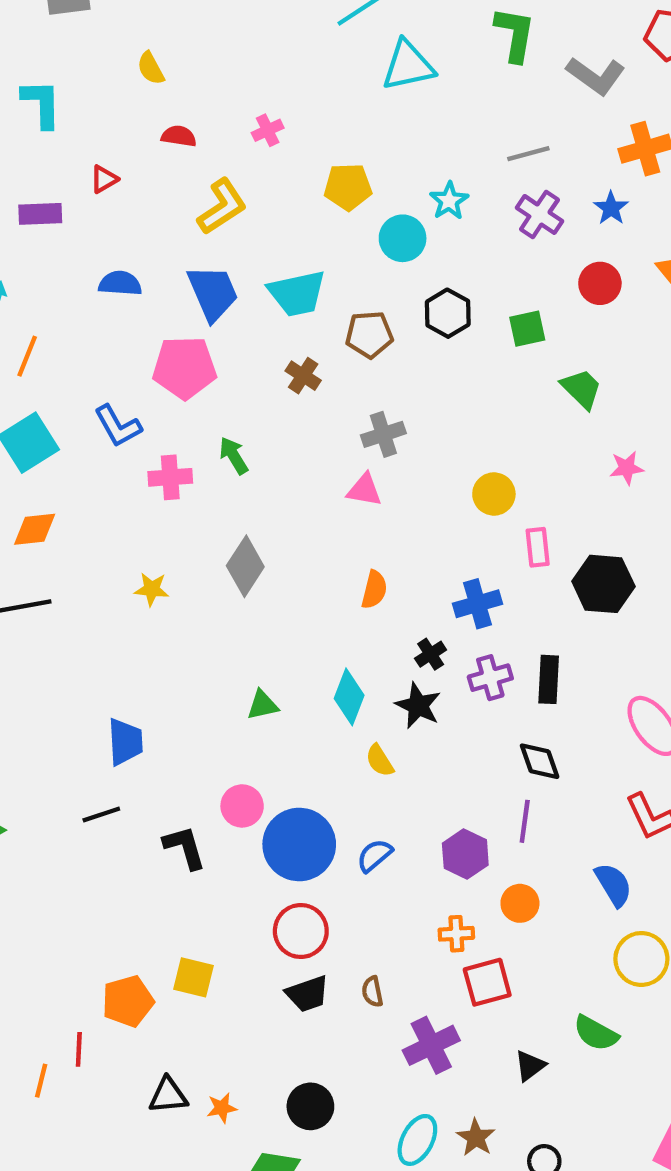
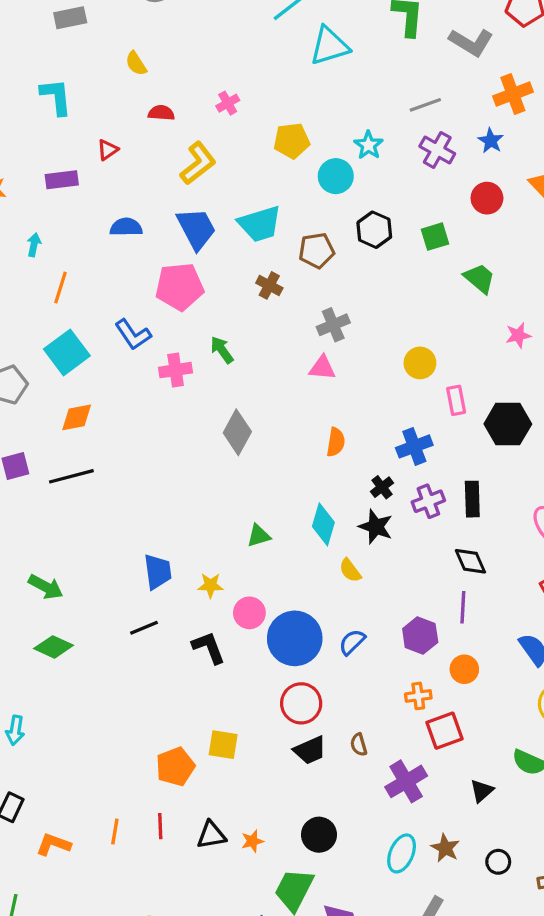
yellow star: (152, 589) -> (211, 585), moved
red line: (79, 1049) -> (160, 826), moved

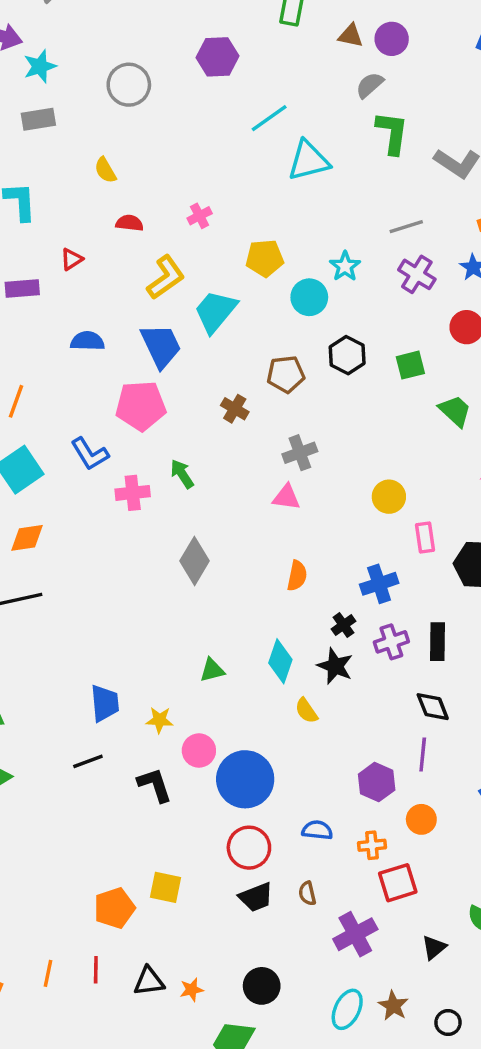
cyan trapezoid: (260, 224) -> (215, 311), moved, turned 144
blue semicircle: (352, 642) -> (317, 830), moved, turned 48

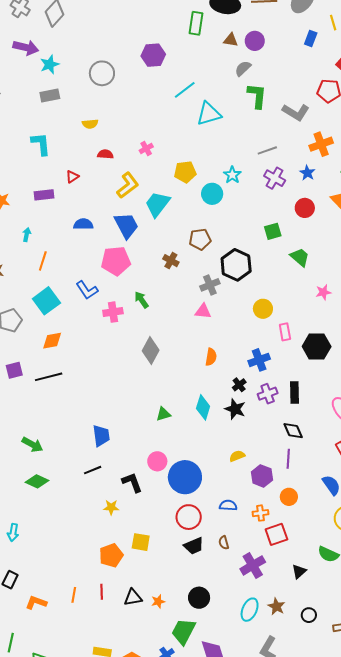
yellow semicircle: (105, 170) -> (90, 124), turned -63
black hexagon: (347, 355) -> (236, 265), moved, size x1.4
yellow semicircle: (306, 711) -> (237, 456), moved, turned 105
yellow star: (159, 720) -> (111, 507), moved

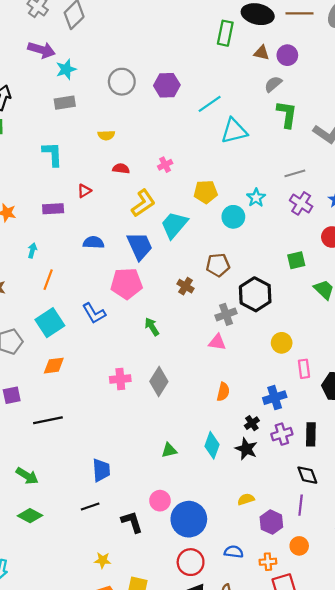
purple hexagon: (153, 55) -> (167, 85), moved
pink cross: (113, 312) -> (120, 379), moved
black line: (49, 377) -> (48, 420), moved
yellow star: (111, 507) -> (103, 560), moved

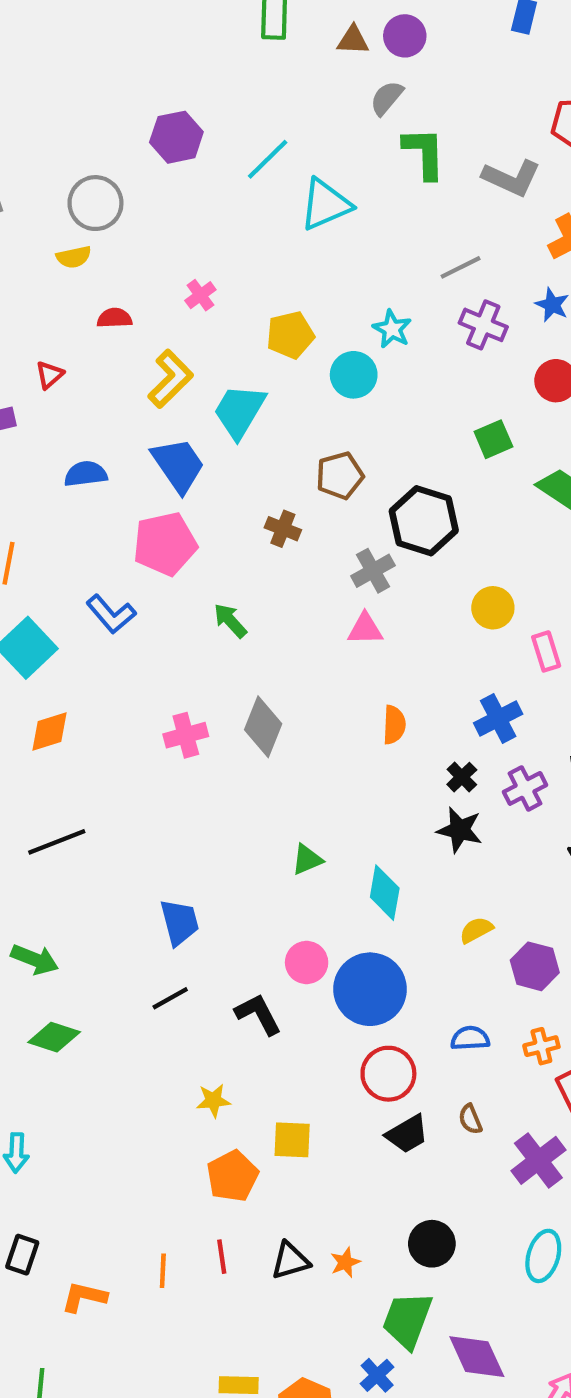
gray circle: (122, 82) -> (95, 203), moved
cyan diamond: (212, 445) -> (385, 893), moved

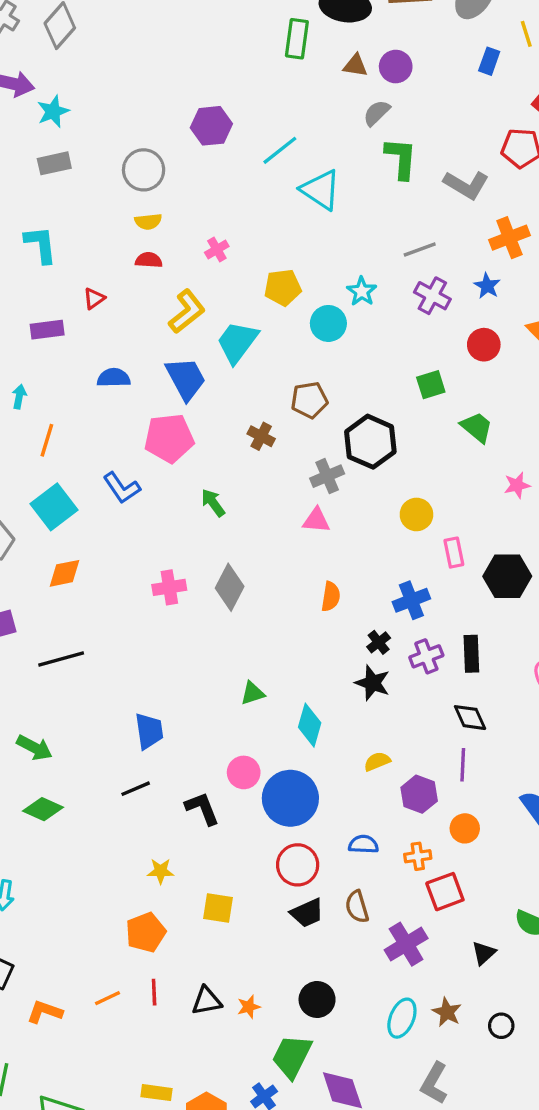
cyan triangle: (325, 204) -> (321, 190), turned 51
yellow semicircle: (74, 257) -> (148, 222), moved
brown semicircle: (470, 1119) -> (357, 907), size x1.4
orange pentagon: (232, 1176) -> (146, 932), moved
orange line: (163, 1271) -> (108, 998), turned 56

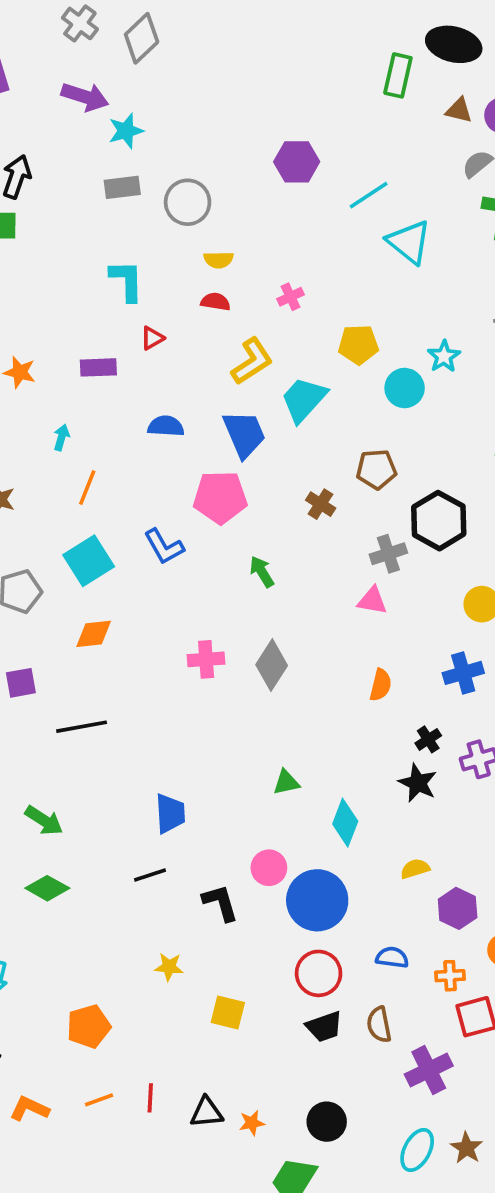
gray circle: (144, 170) -> (188, 202), moved
cyan L-shape: (41, 245) -> (127, 281), moved
blue cross: (411, 600) -> (463, 673), moved
orange pentagon: (146, 932) -> (89, 1026), moved

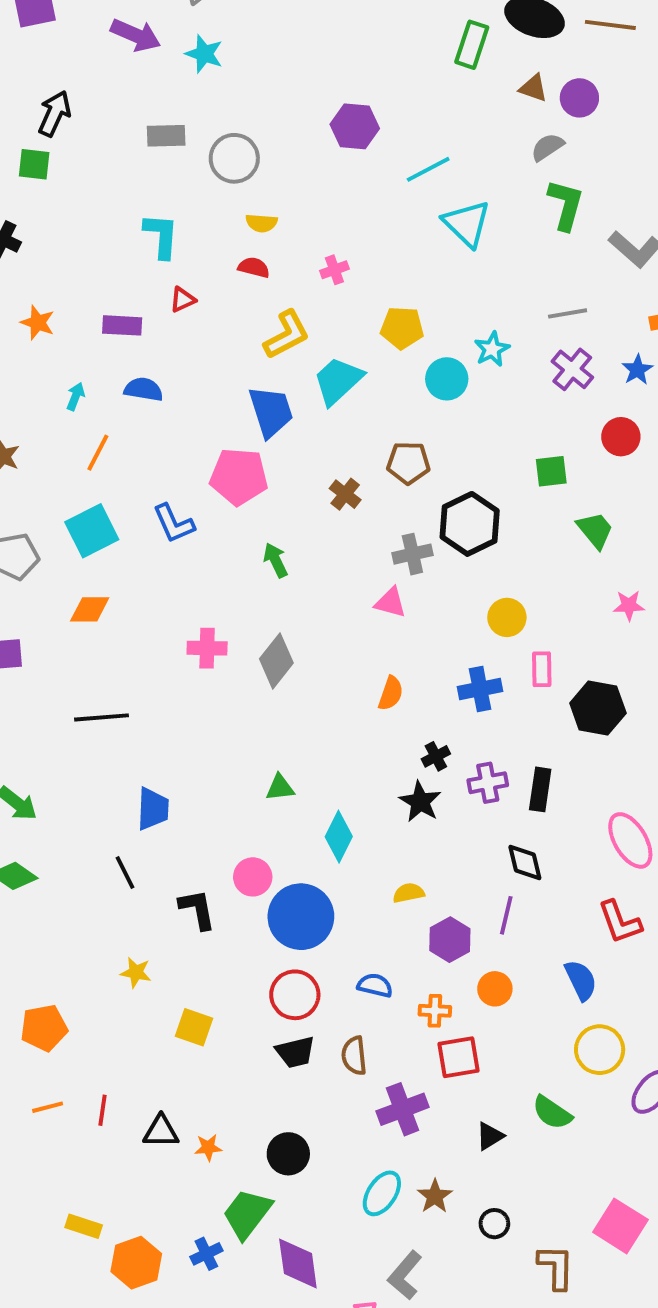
cyan star: (126, 131) -> (204, 54), moved, turned 30
blue semicircle: (166, 426) -> (144, 389), moved
black line: (82, 727) -> (101, 717), moved
black line: (150, 875) -> (125, 872), turned 76

